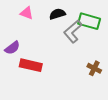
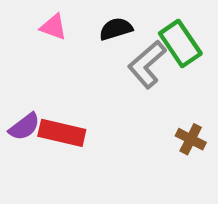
green rectangle: (89, 21) -> (180, 44), turned 40
purple semicircle: (12, 48) -> (24, 127), moved

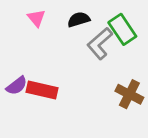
pink triangle: (53, 27) -> (36, 18), turned 30
brown cross: (191, 139) -> (129, 94), size x1.4

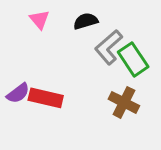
green rectangle: (122, 29) -> (133, 59), moved
brown cross: (129, 94) -> (124, 102), moved

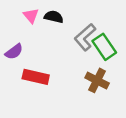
black semicircle: (86, 21) -> (54, 17), moved, turned 30
purple semicircle: (18, 93) -> (14, 52), moved

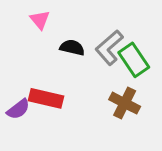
black semicircle: (54, 17) -> (72, 48), moved
purple semicircle: (14, 52) -> (18, 109), moved

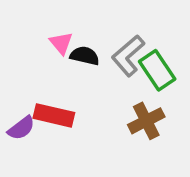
pink triangle: (40, 20) -> (61, 43), moved
brown cross: (125, 103) -> (146, 121), turned 36

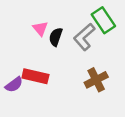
black semicircle: (85, 56) -> (56, 37), turned -84
green rectangle: (157, 70) -> (103, 20), moved

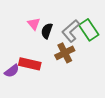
green rectangle: (103, 20) -> (89, 30), moved
brown cross: (96, 80) -> (65, 53), moved

